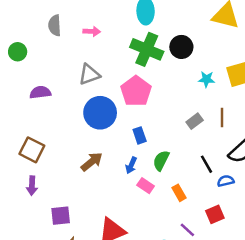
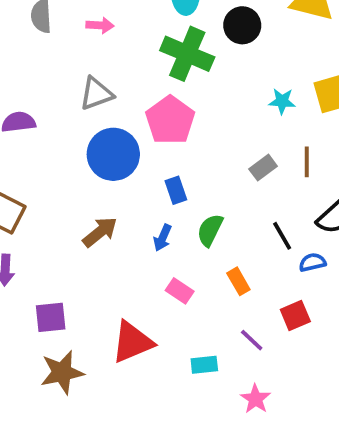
black circle: (181, 47) -> (242, 25), moved
pink rectangle: (146, 186) -> (180, 291), moved

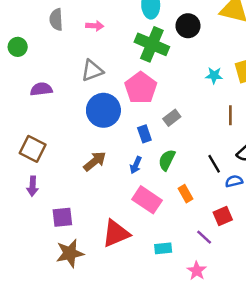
gray rectangle: (263, 168) -> (172, 118), moved
pink rectangle: (180, 291) -> (147, 200), size x1.6
purple line: (252, 340) -> (204, 237), moved

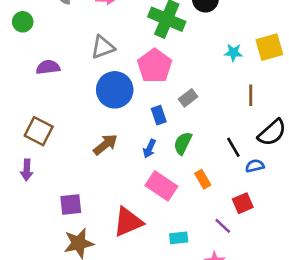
purple arrow: (33, 186) -> (27, 170), moved

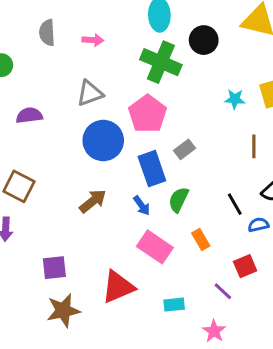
blue rectangle: (159, 115) -> (152, 169), size x1.6
blue arrow: (149, 149) -> (142, 206), turned -60

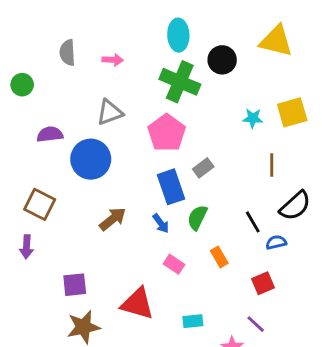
blue circle: (103, 141) -> (91, 159), moved
pink rectangle: (155, 247) -> (174, 264), size x0.6
red triangle: (118, 287) -> (137, 304), turned 39
purple line: (223, 291) -> (256, 324), moved

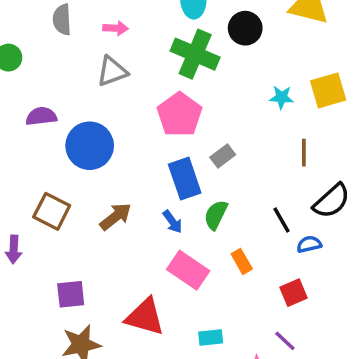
gray triangle: (110, 112) -> (112, 71), moved
brown square: (40, 204) -> (52, 211), moved
pink rectangle: (174, 264) -> (188, 270), size x1.6

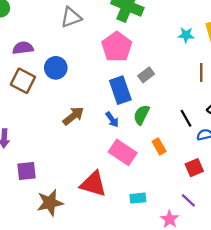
blue circle: (90, 146) -> (56, 68), size x0.7
brown square: (52, 211) -> (23, 81), moved
purple square: (71, 294) -> (26, 171), moved

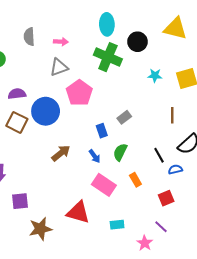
cyan star: (186, 35) -> (155, 75), moved
pink pentagon: (117, 47) -> (79, 93), moved
blue circle: (56, 68) -> (46, 111), size x1.4
blue rectangle: (120, 90) -> (102, 131), size x0.6

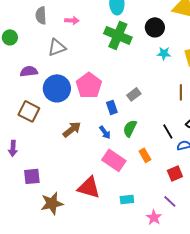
black circle: (138, 42) -> (155, 27), moved
gray triangle: (59, 67) -> (57, 47), moved
pink pentagon: (79, 93) -> (89, 85), moved
brown square: (17, 122) -> (29, 111), moved

